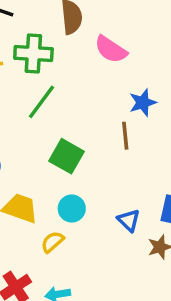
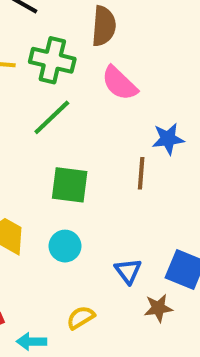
pink semicircle: (111, 49) -> (119, 83), moved
green square: (67, 156) -> (70, 185), turned -32
yellow semicircle: (52, 242) -> (81, 318), moved

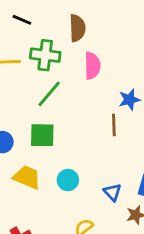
pink semicircle: (119, 83) -> (92, 66), turned -128
green square: (70, 185) -> (42, 135), moved

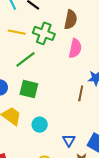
green line: (49, 94) -> (25, 59), moved

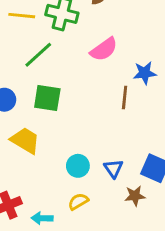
pink semicircle: (75, 48) -> (104, 49), moved, turned 48
cyan circle: (40, 125) -> (78, 166), moved

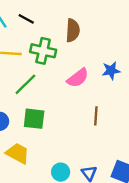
blue star: (145, 73) -> (111, 71), moved

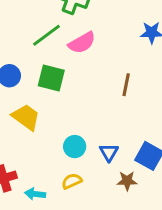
pink semicircle: (78, 78) -> (82, 43), moved

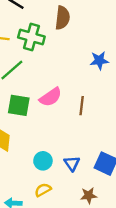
pink semicircle: (82, 43) -> (51, 97), moved
brown star: (127, 181) -> (89, 195), moved

